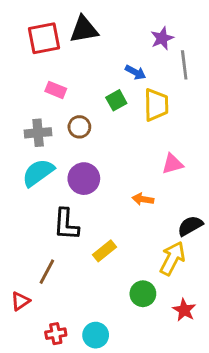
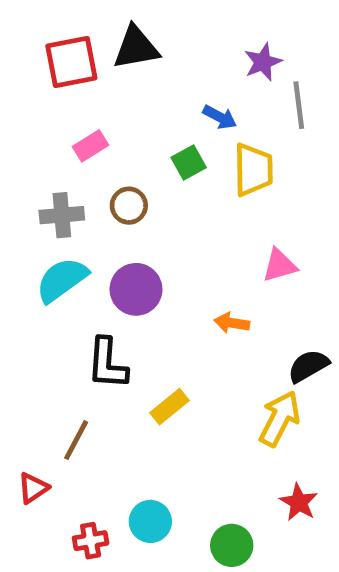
pink rectangle: (56, 90) -> (91, 146), turned -54
green circle: (143, 294) -> (232, 545), moved
cyan circle: (96, 335) -> (150, 521), moved

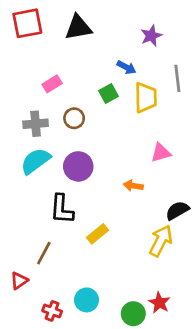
red square: (71, 62) -> (27, 23), moved
gray line: (299, 105) -> (177, 78), moved
red star: (299, 502) -> (159, 303), moved
red cross: (91, 541) -> (52, 311), turned 30

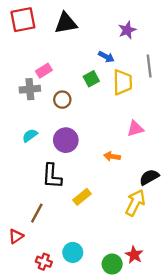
gray cross: (36, 124) -> (30, 89), moved
cyan semicircle: (36, 161) -> (30, 135), size x0.6

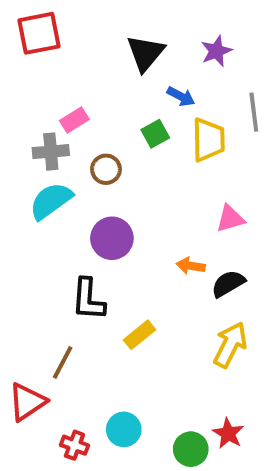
black triangle: (66, 23) -> (145, 53), moved, turned -40
cyan semicircle: (30, 135) -> (51, 201), moved, size x1.6
black semicircle: (149, 177) -> (228, 284), moved
red triangle: (16, 236) -> (27, 402), size x1.5

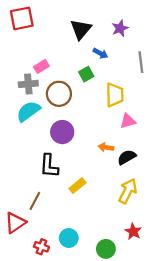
yellow trapezoid: (208, 140) -> (115, 95), moved
brown circle: (106, 169) -> (59, 94), size x1.5
red star: (228, 433) -> (133, 231), moved

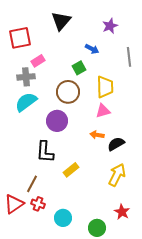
red square: (22, 18) -> (20, 38), moved
black triangle: (81, 29) -> (61, 21), moved
brown circle: (59, 94) -> (68, 92), moved
pink triangle: (128, 121) -> (103, 111), moved
red cross: (41, 247) -> (38, 204), moved

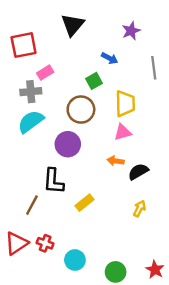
yellow arrow: (117, 175) -> (139, 209), size x0.6
brown line: (32, 184) -> (32, 205), moved
red star: (122, 212) -> (155, 270), moved

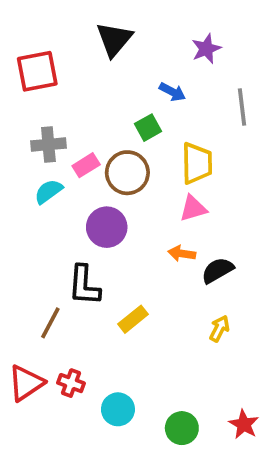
pink rectangle: (45, 73) -> (86, 165), moved
cyan semicircle: (31, 121) -> (48, 191), size x0.7

